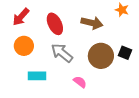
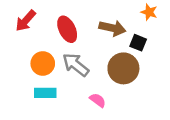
orange circle: (24, 46) -> (43, 63), moved
black square: (125, 53) -> (138, 43), moved

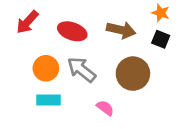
red ellipse: (67, 29) -> (72, 31), turned -45
black square: (138, 43) -> (161, 39), moved

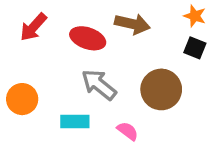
brown arrow: (121, 30) -> (132, 24), moved
orange circle: (46, 68) -> (22, 99), moved
cyan rectangle: (48, 100) -> (75, 121), moved

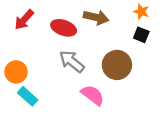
cyan rectangle: (75, 121) -> (28, 96), moved, turned 42
pink semicircle: (128, 131) -> (93, 95), size x1.5

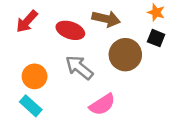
brown circle: (117, 65) -> (125, 55), moved
orange circle: (16, 72) -> (35, 76), moved
pink semicircle: (93, 95) -> (102, 105), turned 110

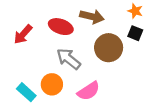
red arrow: (27, 21) -> (23, 34), moved
orange circle: (35, 76) -> (52, 84), moved

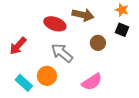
red arrow: (23, 34) -> (18, 46), moved
brown circle: (109, 48) -> (98, 43), size x0.6
pink semicircle: (89, 91) -> (92, 82), moved

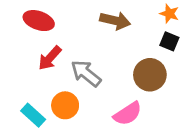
red ellipse: (55, 24) -> (39, 21), moved
brown circle: (98, 43) -> (150, 75), moved, size x1.5
red arrow: (18, 46) -> (50, 58), moved

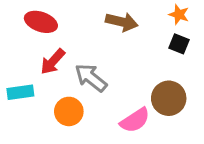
brown circle: (150, 75) -> (169, 98), moved
cyan rectangle: (33, 115) -> (20, 92), moved, turned -50

